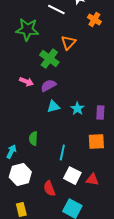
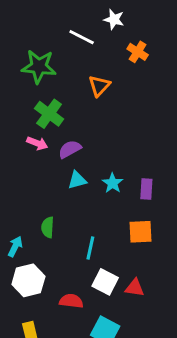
green cross: (49, 59) -> (49, 114), moved
red semicircle: (49, 189) -> (71, 301), turned 119

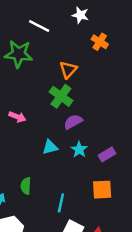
white line: (82, 37) -> (39, 26), moved
green cross: (49, 114) -> (61, 96), moved
purple semicircle: (70, 149) -> (73, 122), moved
purple rectangle: (146, 189) -> (107, 154), turned 56

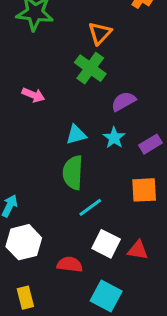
purple semicircle: (73, 122) -> (124, 101), moved
green semicircle: (26, 186) -> (73, 173), moved, size x1.5
cyan line: (61, 203) -> (90, 207), turned 42

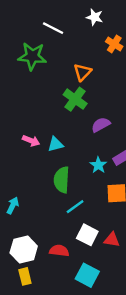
pink arrow: (33, 95) -> (31, 141), moved
cyan triangle: (76, 135) -> (56, 144), moved
cyan star: (114, 138) -> (98, 165), moved
white hexagon: (24, 242) -> (24, 249), moved

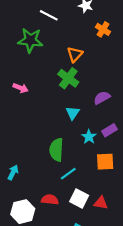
purple semicircle: (101, 125) -> (102, 98), moved
pink arrow: (31, 141) -> (21, 88), moved
cyan triangle: (56, 144) -> (73, 113), moved, turned -40
red semicircle: (59, 251) -> (50, 200), moved

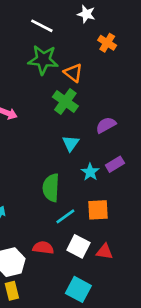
green star: (30, 40) -> (43, 60), moved
orange triangle: (75, 54) -> (73, 73), turned -35
orange square: (105, 162) -> (98, 210), moved

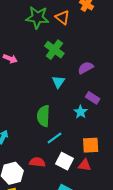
orange triangle: (73, 73) -> (62, 17), moved
purple rectangle: (115, 164) -> (93, 98), turned 64
cyan star: (90, 172) -> (81, 112), moved
orange square: (98, 210) -> (91, 145), moved

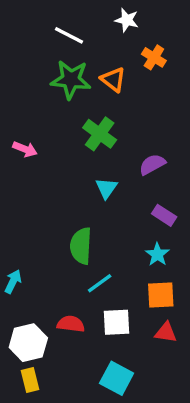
cyan star: (81, 112) -> (157, 254), moved
white square: (64, 161) -> (117, 322), turned -30
red triangle: (85, 165) -> (166, 332), moved

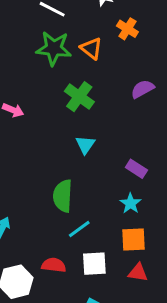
purple semicircle: (152, 164) -> (142, 89), moved

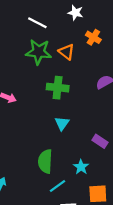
green cross: (79, 97) -> (58, 88), turned -30
cyan star: (130, 203) -> (81, 167), moved

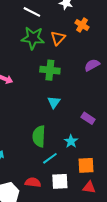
orange triangle: (66, 52) -> (58, 38), turned 35

